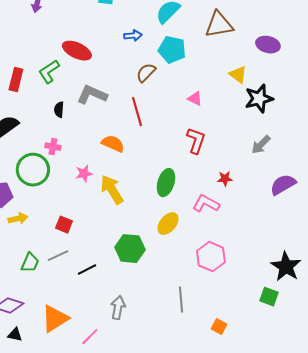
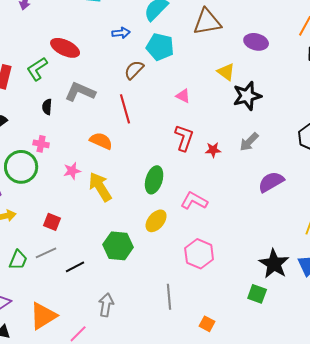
red star: (225, 179) -> (213, 150), moved

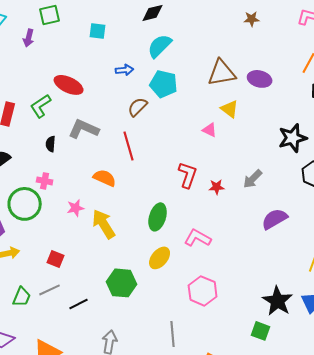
brown triangle: (207, 22) -> (222, 73), moved
pink triangle: (183, 96) -> (210, 130), moved
black star: (247, 96) -> (293, 138), moved

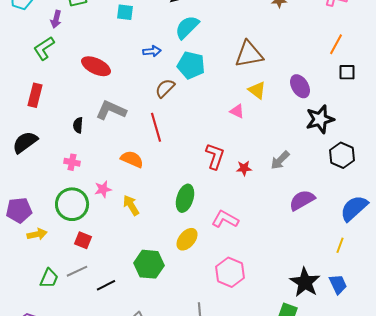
purple ellipse: (260, 79) -> (300, 86), moved, turned 45
green L-shape: (41, 106) -> (44, 48), moved
green circle: (25, 204) -> (72, 204), moved
yellow arrow: (104, 224) -> (131, 205), size x0.7

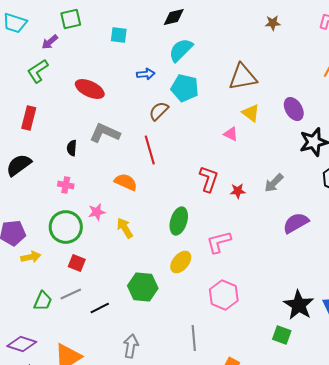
purple arrow: (56, 19) -> (50, 42), turned 36
pink L-shape: (225, 219) -> (219, 242), turned -44

